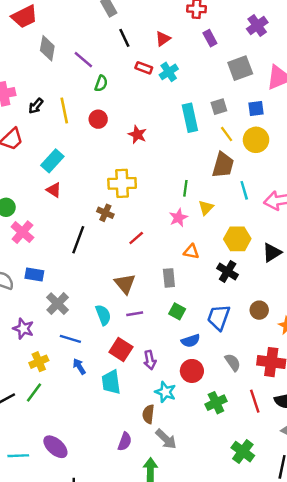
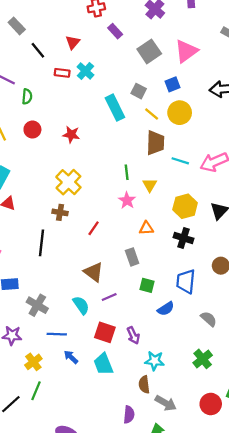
gray square: (219, 107) -> (139, 91), turned -32
yellow cross: (122, 183) -> (68, 182), turned -30
cyan line: (244, 190) -> (180, 161), turned -42
red circle: (192, 371) -> (211, 404), moved

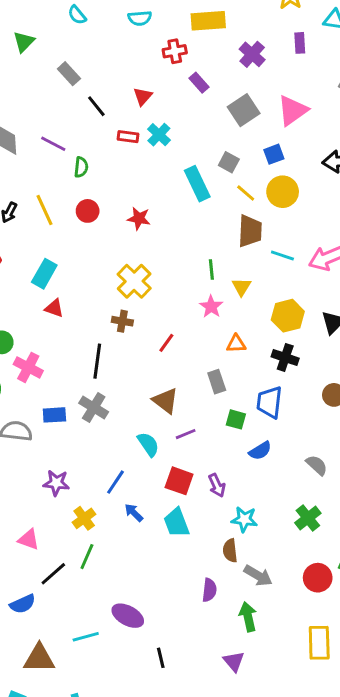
blue trapezoid: (186, 281) -> (270, 402), moved
gray cross: (37, 305) -> (94, 407), moved
blue line: (57, 334) -> (115, 482), turned -60

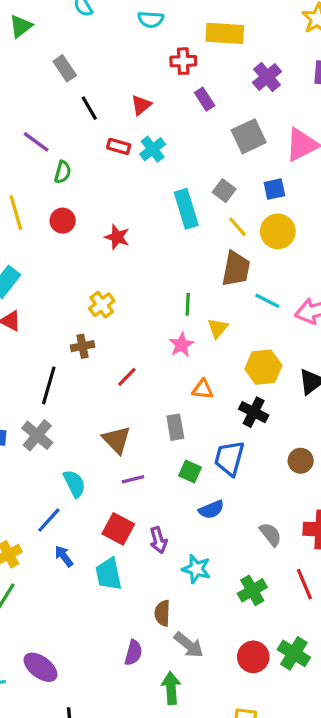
yellow cross: (134, 281) -> (102, 305), size x0.7
brown cross: (122, 321) -> (83, 346), turned -30
cyan semicircle: (148, 444) -> (74, 484), moved
cyan star: (244, 519) -> (196, 569), moved

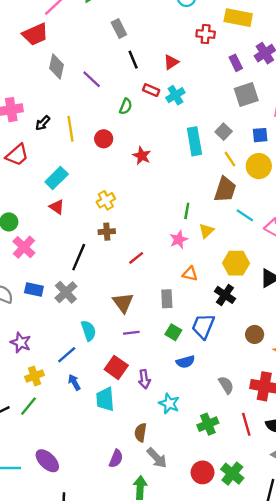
purple rectangle: (205, 99) -> (236, 63), moved
green semicircle: (63, 172) -> (126, 106), moved
yellow cross: (102, 305) -> (106, 200), moved

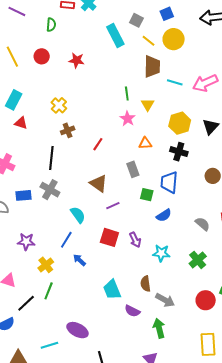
cyan trapezoid: (105, 399) -> (112, 290), moved
purple semicircle: (116, 459) -> (132, 311), turned 112

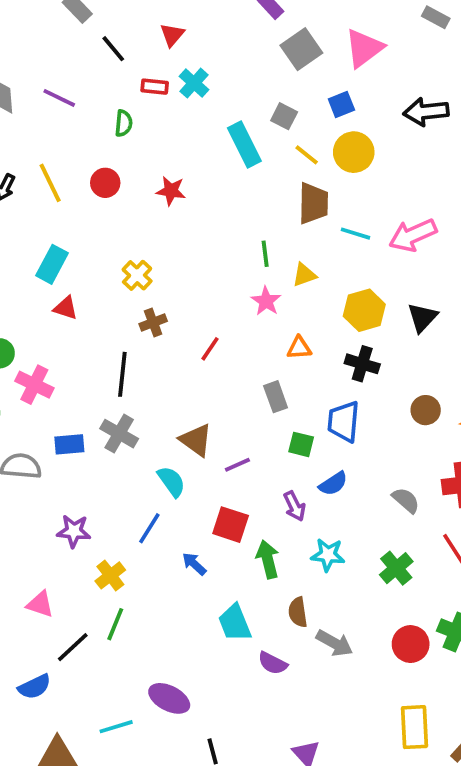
yellow triangle: (148, 105) -> (304, 275), turned 40
brown triangle: (99, 183) -> (196, 440), moved
purple arrow: (135, 240) -> (295, 506), moved
blue arrow: (79, 260) -> (194, 564), moved
green arrow: (159, 328) -> (268, 559), moved

